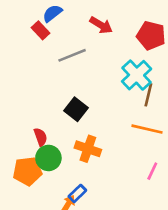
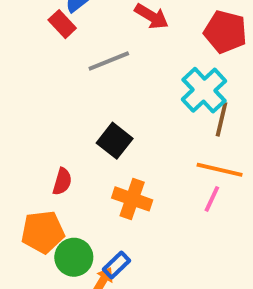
red semicircle: (41, 137) -> (62, 181), turned 36
green circle: (48, 158) -> (74, 257), moved
pink line: (152, 171) -> (212, 199), moved

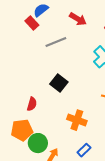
orange cross: (132, 199) -> (77, 120), moved
blue rectangle: (117, 265) -> (84, 150), moved

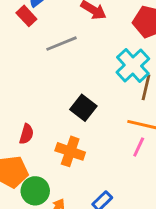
black square: (59, 83) -> (83, 108), moved
orange cross: (77, 120) -> (70, 151), moved

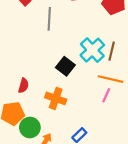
gray line: (61, 44) -> (49, 19), turned -65
cyan cross: (133, 65) -> (92, 50), moved

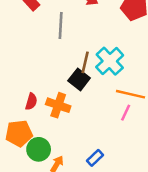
brown line: (112, 51) -> (85, 62), moved
orange cross: (56, 98) -> (58, 105), moved

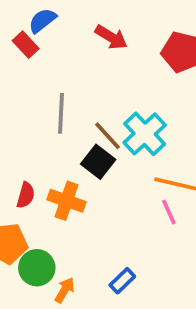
gray line: (61, 26) -> (61, 113), moved
brown line: (85, 62) -> (107, 136), turned -55
pink line: (126, 113) -> (169, 212), turned -49

